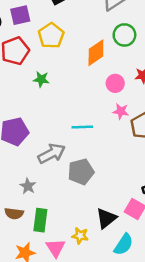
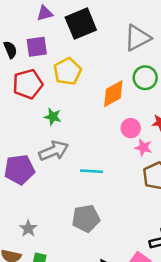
pink star: (121, 111) -> (143, 148), moved
gray arrow: (52, 153) -> (54, 151), moved

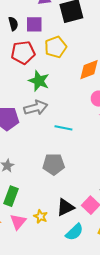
green star: (53, 117) -> (39, 81), size x1.5

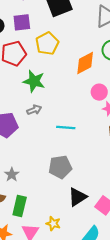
gray arrow: (36, 108) -> (34, 110), size x0.6
black triangle: (65, 207) -> (77, 197), moved

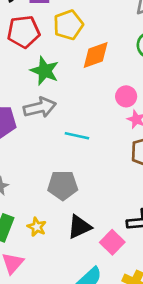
orange diamond: (85, 63) -> (96, 55), moved
gray arrow: (34, 110) -> (40, 107), size x1.6
yellow star: (53, 224) -> (37, 227), moved

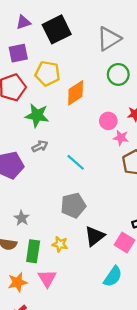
yellow pentagon: (68, 25) -> (48, 73), turned -30
gray arrow: (40, 107) -> (40, 146), size x0.6
cyan line: (77, 136) -> (76, 162), turned 42

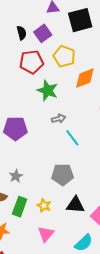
purple square: (18, 53) -> (43, 33), turned -36
gray arrow: (40, 146) -> (59, 119), moved
black triangle: (95, 236) -> (75, 205), turned 30
pink triangle: (47, 278) -> (46, 234), moved

